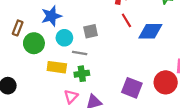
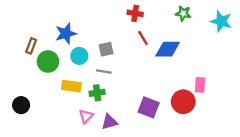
gray line: (80, 53) -> (104, 72), moved

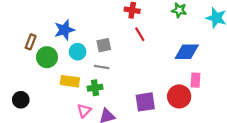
blue diamond: (168, 49) -> (187, 52), moved
purple square: (149, 107) -> (145, 102), turned -30

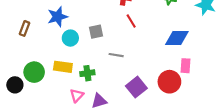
green circle: (47, 57) -> (34, 72), moved
gray line: (102, 67) -> (116, 55), moved
purple square: (145, 102) -> (136, 87), turned -30

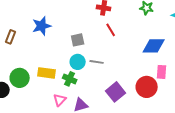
cyan circle: (70, 38) -> (78, 62), moved
green cross: (87, 73) -> (70, 79), turned 32

